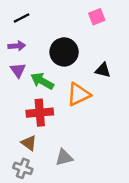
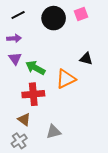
black circle: (64, 52) -> (54, 18), moved
gray cross: (23, 168) -> (19, 141), turned 35

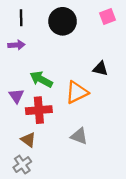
pink square: (81, 14) -> (108, 17), moved
black line: (18, 15) -> (21, 18), turned -64
purple triangle: (15, 59) -> (16, 96), moved
gray triangle: (54, 132) -> (79, 136), moved, turned 35

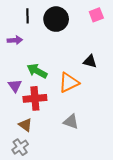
black line: (21, 18) -> (28, 16), moved

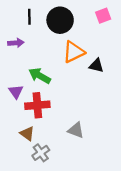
orange triangle: (69, 83) -> (74, 52), moved
gray cross: (20, 147) -> (41, 153), moved

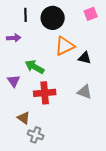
red cross: (37, 105) -> (45, 93), moved
gray triangle: (76, 130) -> (85, 92), moved
gray cross: (41, 153) -> (36, 135), turned -35

